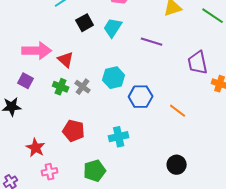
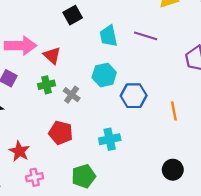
cyan trapezoid: (113, 28) -> (109, 36), moved, turned -45
green cross: (61, 87) -> (47, 85), turned -35
gray cross: (83, 87) -> (72, 95), moved
orange line: (178, 111) -> (174, 111), turned 42

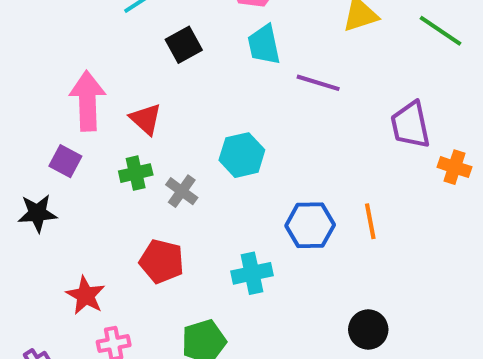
cyan trapezoid: (109, 36) -> (264, 45), moved
pink arrow: (20, 46) -> (88, 101), turned -92
blue hexagon: (134, 96) -> (310, 225), moved

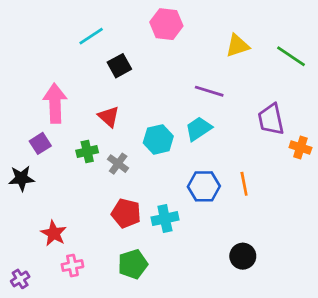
cyan trapezoid: (264, 45) -> (199, 129), moved, turned 68
red triangle: (146, 119) -> (109, 117), moved
purple square: (65, 161) -> (40, 143), turned 30
red pentagon: (162, 261) -> (126, 213), moved

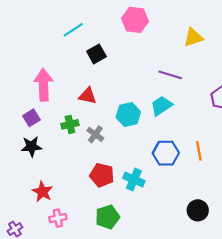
red triangle: (109, 117) -> (88, 96), turned -30
black star: (21, 178) -> (31, 146), moved
cyan cross: (165, 219) -> (134, 180), turned 35

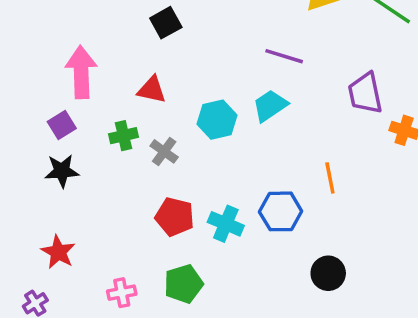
blue hexagon: (166, 153) -> (281, 211), moved
red star: (42, 192) -> (58, 252), moved
pink cross: (58, 218) -> (122, 293), moved

